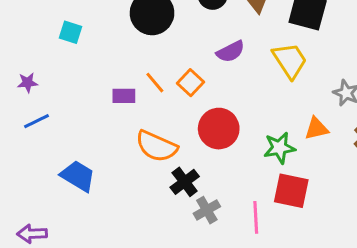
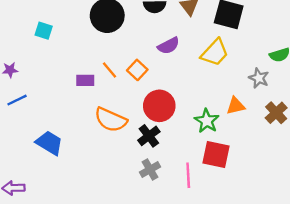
yellow trapezoid: (290, 60) -> (215, 53), turned 76
green star: (279, 148) -> (207, 121), turned -30
black cross: (185, 182) -> (149, 136), moved

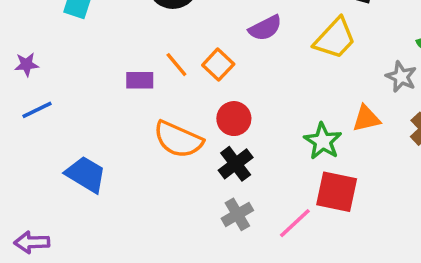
red circle: (159, 106) -> (234, 119), moved, size x0.7
pink line: (188, 175) -> (295, 223), turned 50

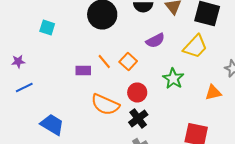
green star: (323, 141) -> (173, 78), moved

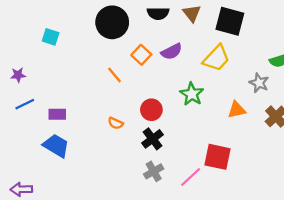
orange square: (128, 62) -> (141, 55), moved
purple rectangle: (83, 70) -> (57, 114), moved
orange semicircle: (105, 104) -> (116, 123), size x0.5

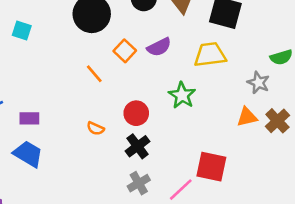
yellow trapezoid: (216, 58) -> (210, 55), turned -140
orange triangle: (237, 110) -> (247, 117), moved

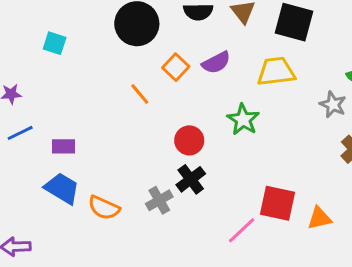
orange triangle: (247, 117) -> (319, 218), moved
orange semicircle: (96, 128) -> (104, 208), moved, size x1.5
gray cross: (139, 183) -> (159, 200), moved

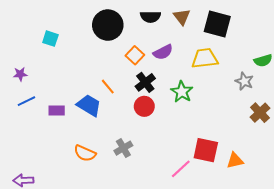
orange line: (140, 94) -> (108, 87), moved
black cross: (191, 179) -> (145, 82), moved
blue trapezoid: (62, 188) -> (89, 105), moved

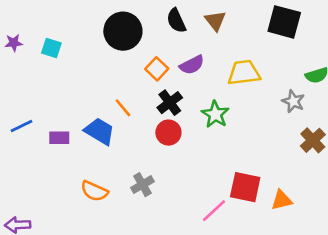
black semicircle: (151, 17) -> (176, 21), turned 66
black square: (217, 24) -> (284, 22), moved
purple star: (20, 74) -> (14, 43), moved

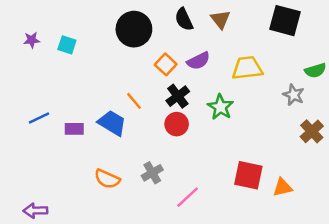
pink line: (214, 211) -> (188, 197), moved

